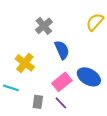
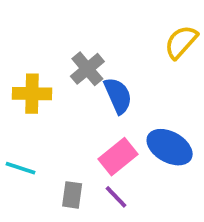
gray cross: (44, 26) -> (87, 69), moved
yellow cross: (25, 63) -> (32, 94), moved, turned -36

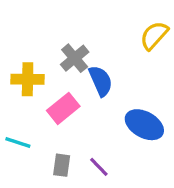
pink rectangle: (118, 157) -> (63, 108), moved

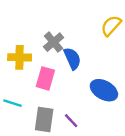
pink rectangle: (63, 108) -> (45, 78), turned -35
gray rectangle: (62, 165) -> (44, 119), size x1.5

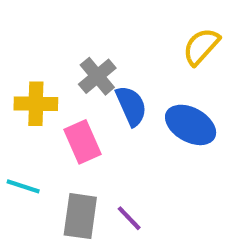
pink rectangle: (45, 78) -> (82, 142), turned -40
blue ellipse: (104, 90) -> (191, 125), moved

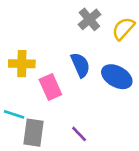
gray cross: (97, 76) -> (89, 19), moved
gray rectangle: (80, 216) -> (34, 133), moved

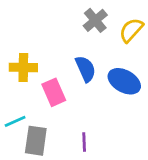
cyan line: (14, 114) -> (15, 121), turned -42
purple line: (79, 134) -> (84, 142), turned 42

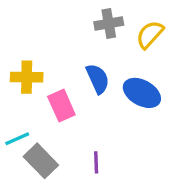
gray cross: (95, 20) -> (109, 23), turned 30
gray rectangle: (36, 141) -> (41, 161), turned -52

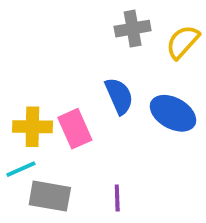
yellow cross: (27, 77) -> (32, 127), moved
gray rectangle: (41, 161) -> (50, 196), turned -36

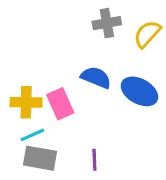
blue semicircle: (119, 96) -> (96, 77), turned -44
cyan line: (21, 169) -> (32, 135), moved

